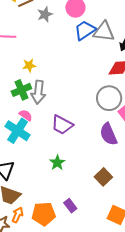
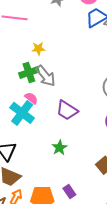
gray arrow: (38, 92) -> (46, 76), turned -50

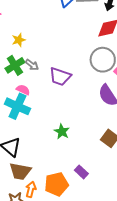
gray arrow: (46, 76) -> (32, 65), size x0.6
purple trapezoid: (67, 110) -> (60, 76), moved

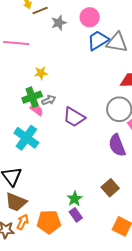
gray arrow: (32, 65) -> (49, 100), turned -72
pink semicircle: (23, 90) -> (37, 110), moved
green star: (62, 132) -> (75, 199), moved

